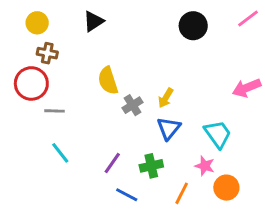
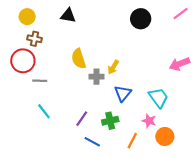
black triangle: (93, 21) -> (68, 16), turned 42
yellow arrow: (166, 98) -> (113, 67), moved
gray cross: (132, 105) -> (96, 77), turned 32

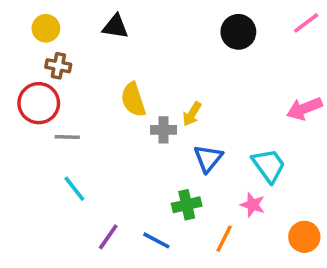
purple line: (82, 119) -> (108, 237), moved
orange circle: (165, 137) -> (304, 237), moved

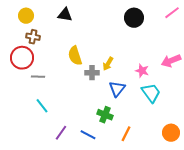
green cross: (187, 205) -> (105, 115), turned 35
pink star: (253, 205) -> (142, 71), moved

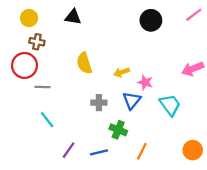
yellow arrow: (108, 64) -> (122, 72), turned 40
pink star: (142, 71) -> (145, 82), moved
gray cross: (92, 73) -> (99, 103), moved
blue line: (88, 135) -> (99, 152), turned -42

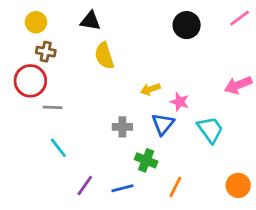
yellow semicircle: (84, 63) -> (104, 56), moved

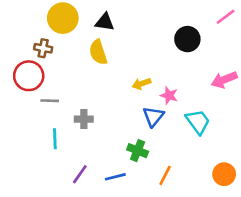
black triangle: (90, 21) -> (105, 22), moved
yellow circle: (36, 22) -> (63, 18), moved, size x1.5
black circle: (187, 25) -> (187, 39), moved
gray cross: (122, 127) -> (84, 119), moved
cyan line: (58, 148) -> (55, 139), turned 36

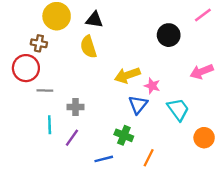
yellow arrow: (141, 84) -> (127, 75), size x1.5
purple line: (80, 174) -> (72, 138), moved
orange circle: (224, 174) -> (204, 138), moved

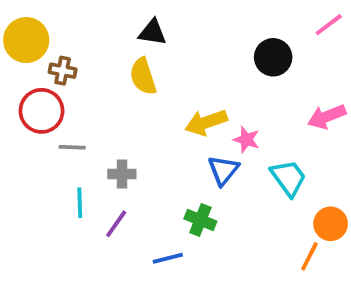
yellow circle: (57, 16) -> (26, 40), moved
orange line: (149, 158) -> (309, 256), moved

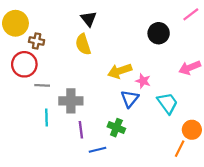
black triangle: (153, 32) -> (89, 19), turned 42
gray cross: (122, 174) -> (71, 101), size x1.5
purple line: (116, 224) -> (81, 130), moved, turned -42

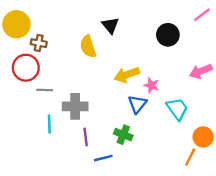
black triangle: (89, 19) -> (110, 25), moved

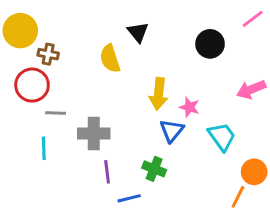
yellow arrow: (127, 75) -> (159, 94), turned -65
cyan line: (49, 124) -> (44, 148), moved

